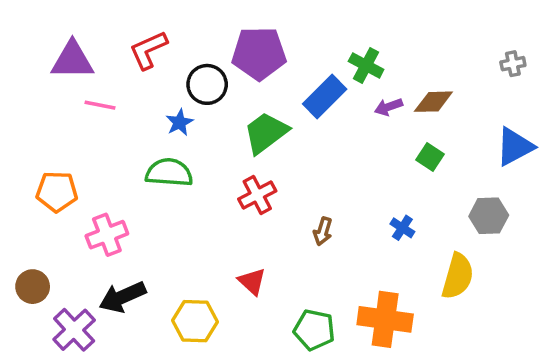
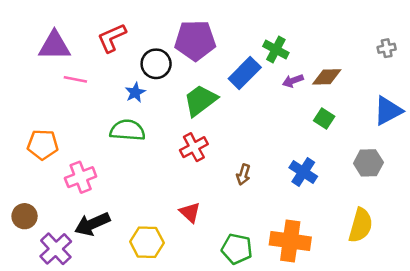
blue cross: (402, 228) -> (303, 172), size x1.5
yellow semicircle: (458, 276) -> (361, 225), moved

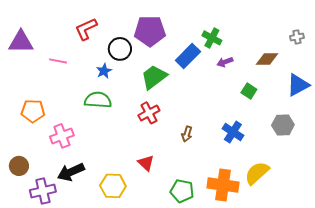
purple triangle: (54, 46) -> (21, 42), moved
brown diamond: (327, 77) -> (267, 59), moved
yellow semicircle: (361, 225) -> (257, 173), moved, turned -148
purple cross: (56, 249) -> (43, 191), turned 30

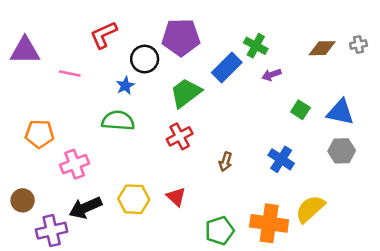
brown diamond: (267, 59) -> (322, 48), moved
blue triangle: (298, 85) -> (340, 112), moved, turned 40
yellow hexagon: (113, 186) -> (134, 199), moved
green pentagon: (182, 191) -> (220, 231), turned -30

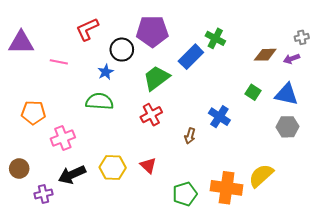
brown diamond: (322, 48) -> (265, 55), moved
purple arrow: (271, 75) -> (292, 59), moved
blue cross: (281, 159) -> (219, 117), moved
purple cross: (52, 231) -> (44, 194), size x0.7

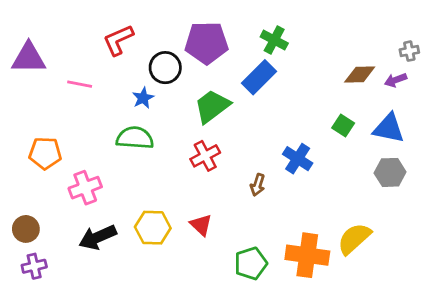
green cross: (215, 38) -> (274, 40), moved
purple cross: (44, 194) -> (34, 266), moved

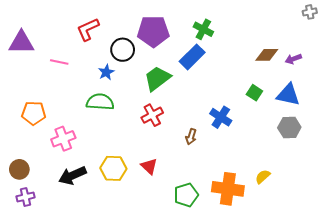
gray cross: (409, 51) -> (310, 12), moved
yellow semicircle: (354, 239) -> (263, 177), size x0.6

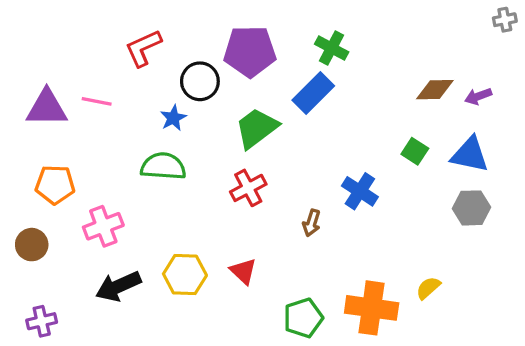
purple triangle: (21, 43) -> (47, 108), moved
brown circle: (19, 169) -> (32, 245), moved

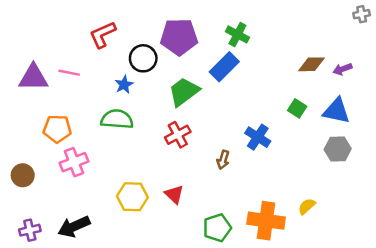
orange pentagon: (55, 185) -> (57, 129), moved
black arrow: (118, 286) -> (74, 227), moved

